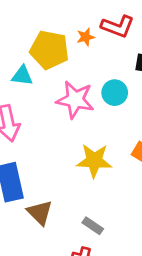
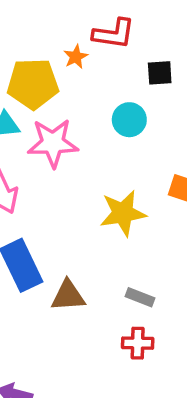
pink star: (75, 100) -> (53, 143), moved
brown triangle: (40, 213) -> (68, 296), turned -36

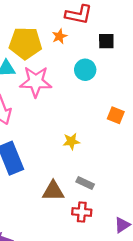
orange star: (76, 57) -> (59, 36), moved
yellow star: (123, 213) -> (71, 141), moved, size x0.6
brown triangle: (68, 296) -> (53, 191), moved

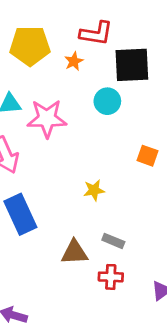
black square: (106, 41) -> (132, 65), size x1.8
yellow pentagon: (25, 43) -> (30, 46), moved

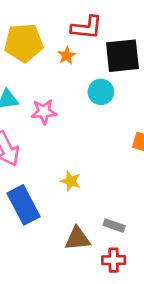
pink star: (47, 119) -> (44, 112), size x0.7
yellow star: (94, 190) -> (71, 181), moved, turned 30

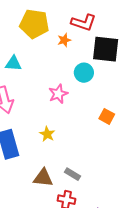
pink star: (44, 112) -> (58, 94), moved, turned -30

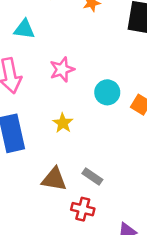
cyan circle: (84, 73) -> (107, 92), moved
pink star: (58, 94) -> (62, 69), moved

